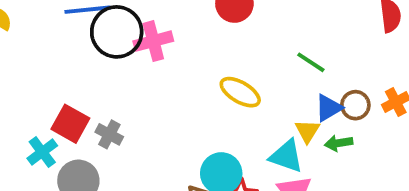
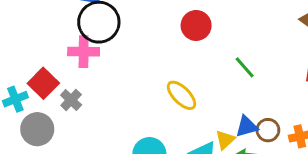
pink cross: (153, 41) -> (84, 52), moved
green line: (311, 62) -> (245, 67), moved

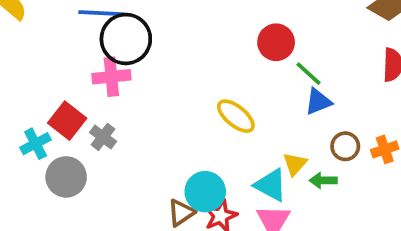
red circle: (196, 25) -> (276, 42), moved
blue triangle: (247, 126) -> (318, 102), moved

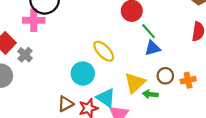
yellow triangle: (295, 164) -> (135, 83), size x1.5
cyan triangle: (271, 185) -> (106, 98), moved
cyan circle: (205, 192) -> (83, 73), moved

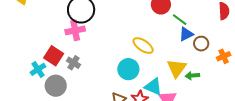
brown circle: (165, 76) -> (201, 44), moved

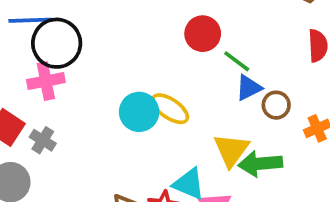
cyan circle: (128, 69) -> (139, 112), moved
green arrow: (192, 76) -> (260, 164), size x1.6

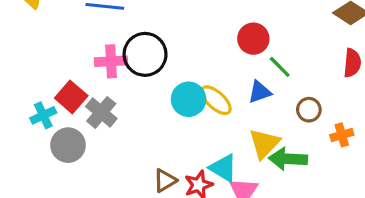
black circle: (57, 43) -> (145, 54), moved
blue triangle: (249, 88) -> (260, 92), moved
gray cross: (43, 140) -> (101, 112), size x1.4

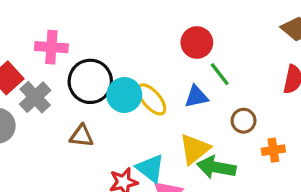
black circle: (145, 54) -> (90, 81), moved
brown triangle: (165, 181) -> (82, 136), moved, turned 30

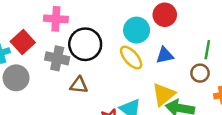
green line: (220, 74) -> (207, 50), moved, turned 48
cyan circle: (124, 95) -> (137, 30), moved
gray cross: (35, 97) -> (57, 58), moved, turned -35

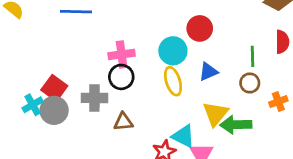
pink cross: (56, 19) -> (122, 54), moved
black circle: (85, 44) -> (121, 77), size x0.7
yellow ellipse: (131, 58) -> (173, 81), turned 35
gray circle: (16, 78) -> (54, 110), moved

